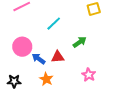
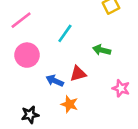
green arrow: (80, 42) -> (102, 50), turned -120
pink circle: (22, 47) -> (27, 55), moved

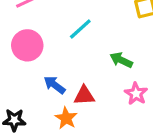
red triangle: (78, 74) -> (84, 96), moved
pink star: (121, 88) -> (136, 94), moved

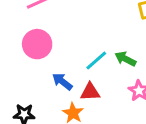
cyan line: (80, 29) -> (96, 61), moved

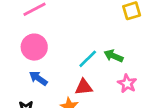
blue arrow: (62, 82) -> (38, 78), moved

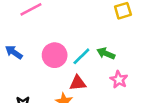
pink circle: (34, 47) -> (55, 55), moved
blue arrow: (38, 78) -> (14, 52), moved

